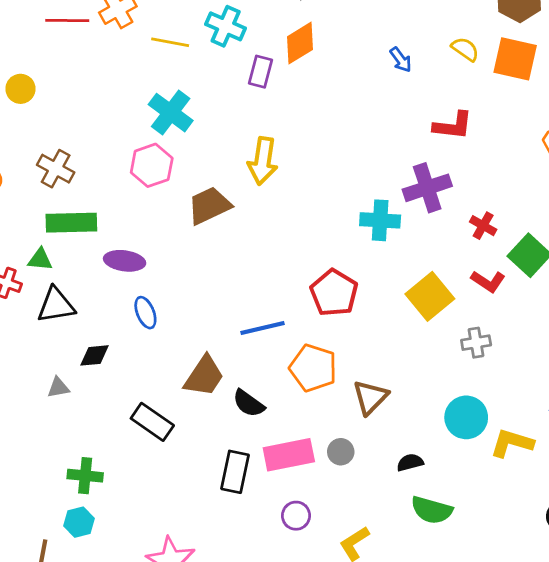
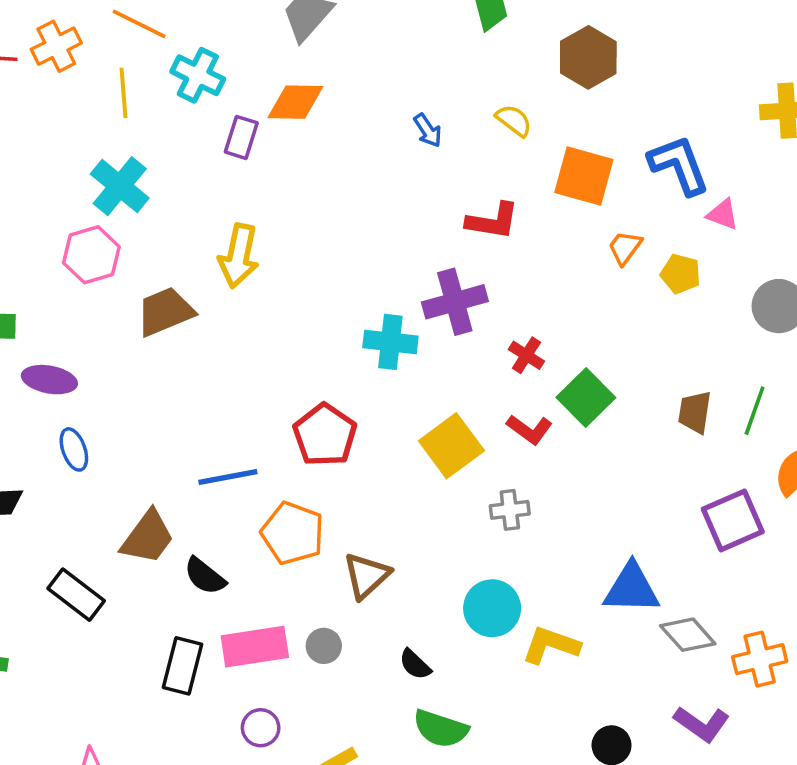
yellow line: (170, 42) -> (123, 93), turned 72
orange diamond: (300, 43) -> (295, 102), turned 30
orange square: (515, 59) -> (584, 176), moved
black semicircle: (410, 462) -> (415, 664), turned -125

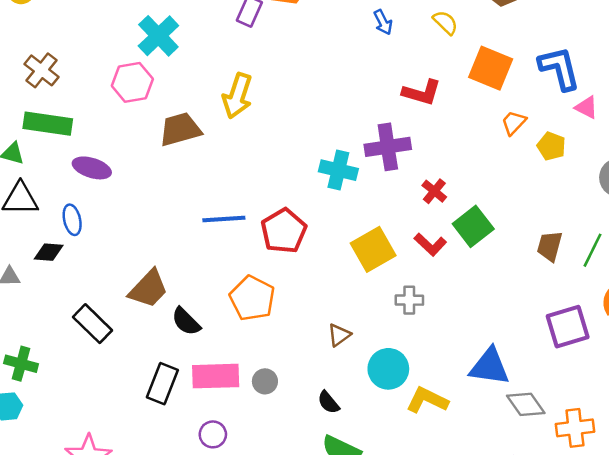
blue ellipse: (74, 449) -> (72, 220), moved
blue line: (228, 477) -> (224, 219), moved
brown triangle: (367, 576) -> (339, 335), moved, size x0.7

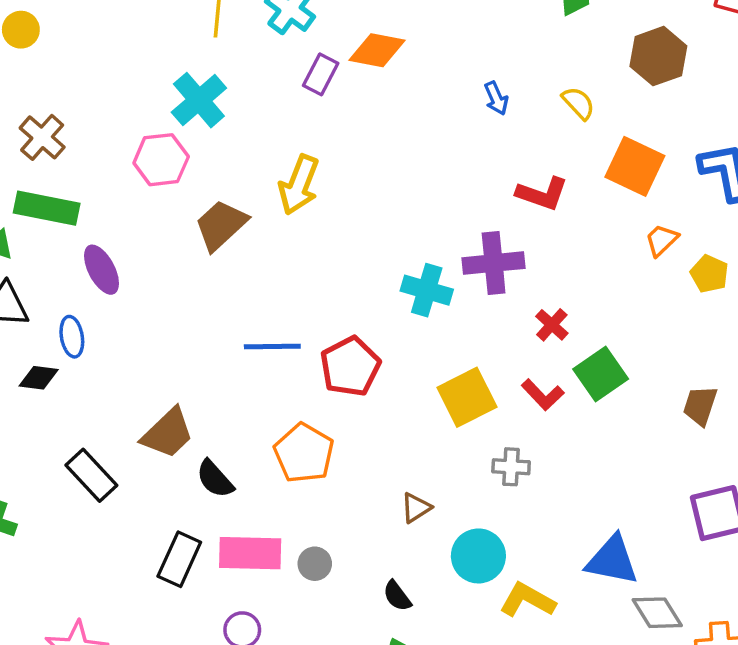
brown trapezoid: (180, 129) -> (221, 225), turned -30
purple ellipse: (92, 168) -> (102, 270), turned 42

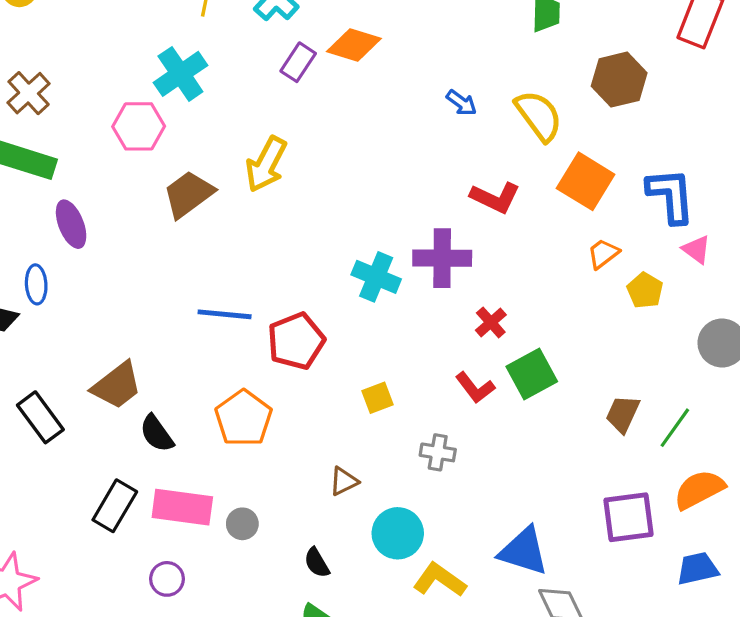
blue arrow: (496, 98) -> (462, 103), turned -36
yellow semicircle: (578, 103) -> (539, 116), size x1.6
yellow square: (467, 397) -> (377, 398), moved, size x0.6

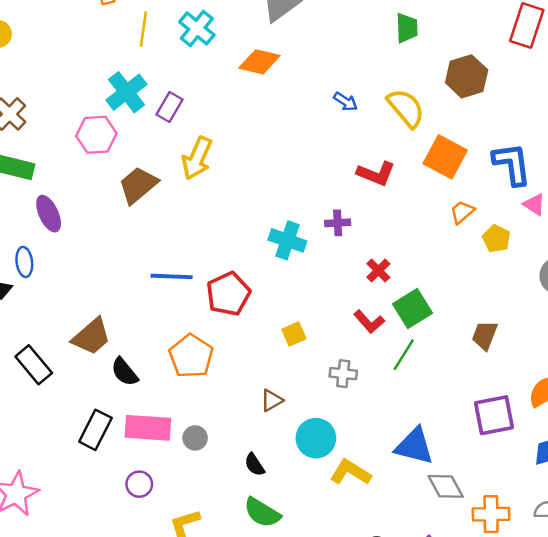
purple rectangle: (298, 62) -> (169, 107), moved
purple cross: (442, 258) -> (338, 223), size x0.6
green line: (675, 428) -> (404, 355), moved

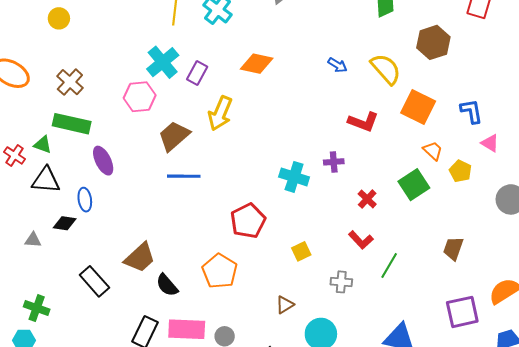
orange diamond: (259, 62) -> (257, 64), moved
blue L-shape: (512, 164) -> (471, 111), size x0.7
orange trapezoid: (462, 212) -> (433, 151), turned 85
blue line: (172, 276) -> (184, 176), moved
green square: (412, 309) -> (414, 185), moved

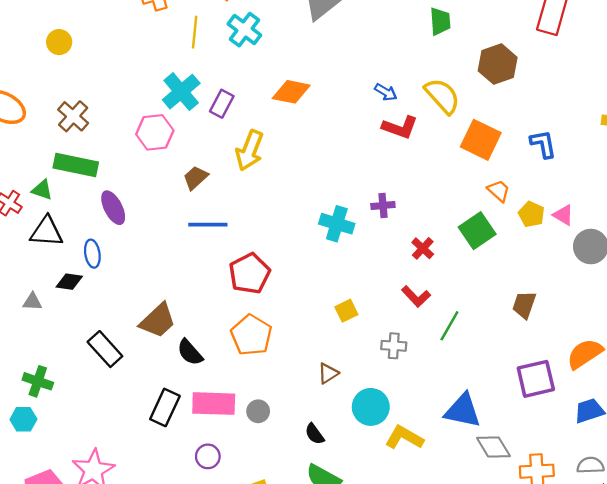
red L-shape: (363, 122) -> (400, 127), moved
brown trapezoid: (174, 136) -> (196, 178), size x0.7
pink triangle: (490, 143) -> (563, 215), moved
red pentagon: (248, 221) -> (250, 274), moved

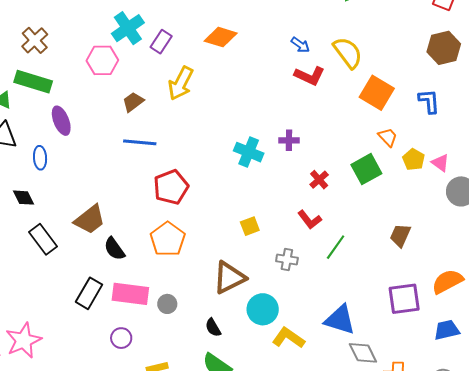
brown hexagon: (498, 64) -> (444, 48), moved
black diamond: (69, 282) -> (23, 198), moved, turned 50
brown triangle: (328, 373) -> (229, 278), size x1.8

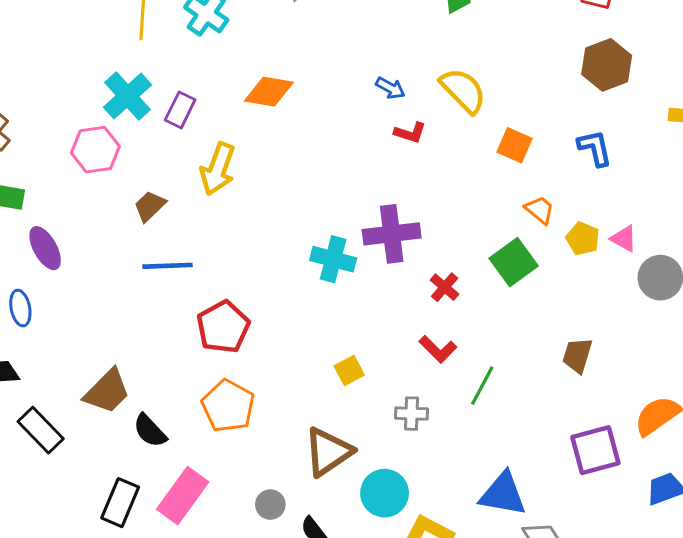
red L-shape: (310, 76) -> (410, 133), size x0.7
orange square: (377, 93) -> (514, 145), size x0.7
purple cross: (289, 140) -> (392, 234), size x1.8
pink rectangle: (130, 294) -> (183, 496), turned -54
gray circle: (167, 304) -> (270, 505), moved

